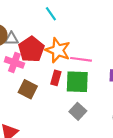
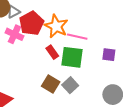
gray triangle: (11, 39) -> (13, 12), turned -32
red rectangle: (56, 78) -> (52, 52), turned -56
brown square: (28, 89) -> (51, 84), moved

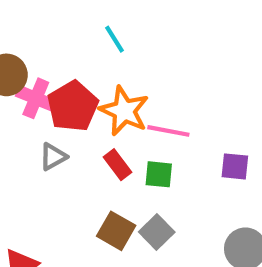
gray triangle: (13, 12) -> (53, 157), moved
pink cross: (14, 34) -> (36, 98), moved
green square: (72, 57) -> (159, 174), size x0.6

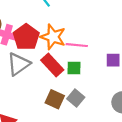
gray triangle: (53, 157) -> (18, 64), size x1.6
red rectangle: (118, 165) -> (52, 65), size x1.5

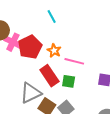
orange star: (53, 37) -> (54, 51), size x0.6
gray triangle: (18, 64) -> (31, 93), moved

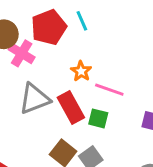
red pentagon: (30, 47) -> (49, 27), moved
gray triangle: (31, 93) -> (34, 99), moved

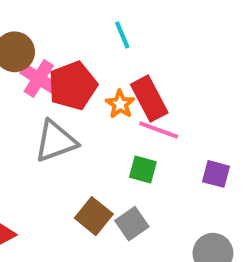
red pentagon: (49, 27) -> (73, 86), moved
red rectangle: (71, 107) -> (149, 99), moved

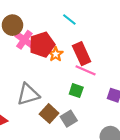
cyan line: (122, 35) -> (69, 19), turned -32
orange star: (120, 104) -> (56, 54), moved
gray triangle: (56, 141) -> (28, 94), moved

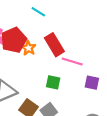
pink line: (86, 70) -> (72, 61), moved

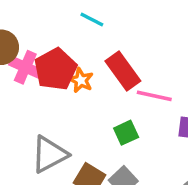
green square: (53, 82) -> (126, 133), turned -32

